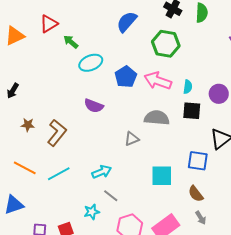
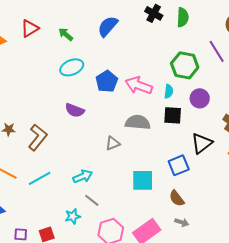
green arrow: (71, 42) -> (66, 34), moved
green hexagon: (166, 44) -> (185, 65), moved
blue square: (198, 161) -> (179, 165), turned -30
gray arrow: (201, 218) -> (182, 222), turned -40

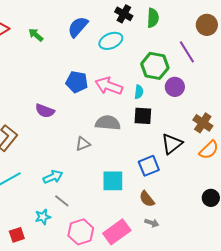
cyan ellipse: (72, 67) -> (111, 41), moved
blue pentagon: (107, 81) -> (77, 82), turned -30
purple circle: (200, 98) -> (175, 87), moved

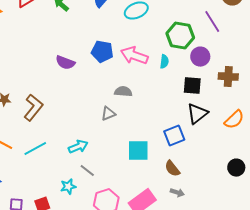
purple semicircle: (45, 111) -> (65, 63), moved
black square: (143, 116) -> (192, 86), moved
gray semicircle: (108, 123) -> (123, 92), moved, size x0.7
brown cross: (203, 123) -> (228, 77), moved, turned -30

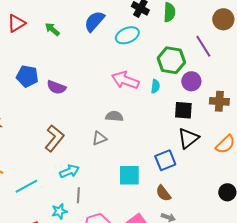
blue pentagon: (102, 52) -> (27, 76), moved
brown L-shape: (33, 108) -> (54, 138), moved
cyan line: (35, 149) -> (26, 186), moved
gray line: (87, 171) -> (78, 195), turned 56

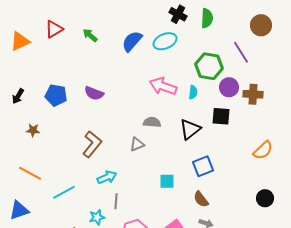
blue semicircle: (94, 21) -> (132, 41), moved
blue pentagon: (27, 76) -> (56, 95), moved
brown cross: (219, 101) -> (253, 94), moved
black triangle: (188, 138) -> (190, 129), moved
cyan square: (129, 175) -> (167, 181), size x0.7

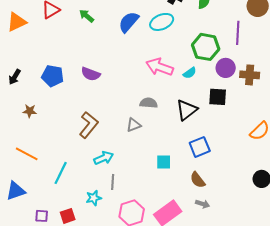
purple line: (241, 52) -> (238, 33), turned 35
cyan semicircle: (193, 92) -> (190, 73), turned 48
cyan line: (64, 192) -> (61, 173), turned -35

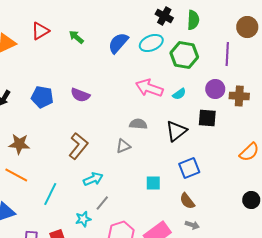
green hexagon: (206, 47) -> (184, 55), moved
brown star: (30, 111) -> (19, 144), moved, size x1.5
gray line: (113, 182) -> (102, 203), turned 35

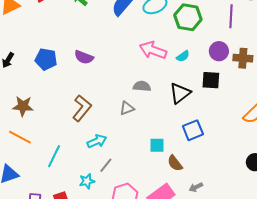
brown semicircle: (187, 201) -> (175, 163), moved
gray arrow: (192, 225) -> (196, 187), turned 136

